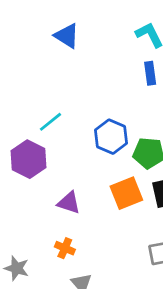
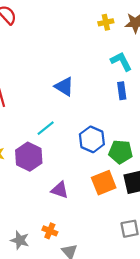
blue triangle: (67, 36) -> (64, 87), moved
orange cross: (65, 248) -> (50, 231), moved

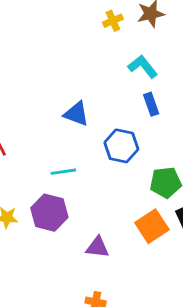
cyan line: (46, 128) -> (63, 172), turned 42
blue hexagon: (92, 139) -> (121, 146), moved

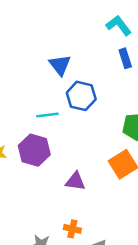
blue triangle: (76, 114) -> (60, 65), turned 30
blue hexagon: (121, 146) -> (81, 96), moved

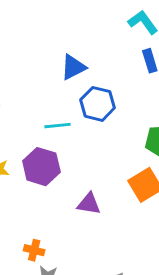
blue triangle: (60, 65) -> (73, 67), turned 40
orange cross: (72, 229) -> (34, 250), moved

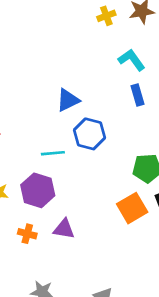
purple triangle: (89, 204) -> (64, 229), moved
orange cross: (34, 250) -> (27, 234), moved

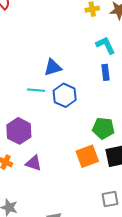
cyan line: (53, 153) -> (36, 90), moved

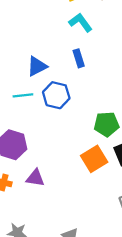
cyan L-shape: (106, 45) -> (80, 22), moved
blue rectangle: (106, 72) -> (79, 58), moved

